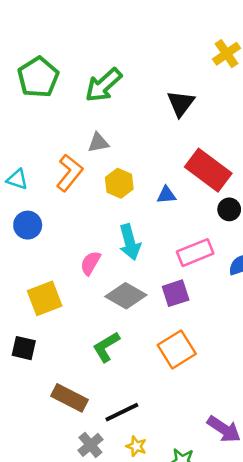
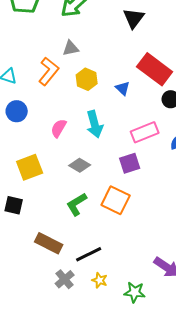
blue triangle: (166, 195) -> (123, 88), turned 49
pink semicircle: (90, 263) -> (59, 128), moved
gray diamond: (126, 296) -> (80, 165), moved, size x0.7
orange square: (177, 349) -> (116, 200), moved, turned -32

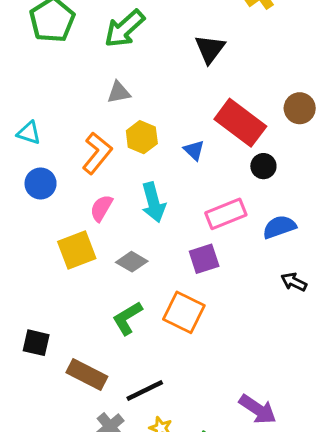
orange L-shape: (49, 71) -> (97, 153), moved
yellow square: (30, 167) -> (77, 250), moved
black square: (14, 205) -> (36, 343), moved

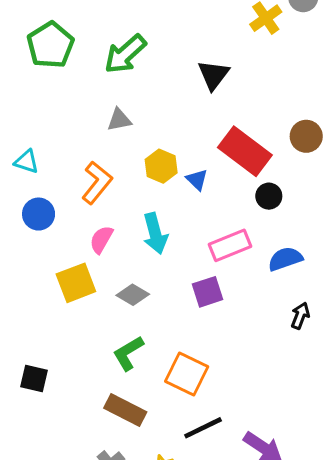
yellow hexagon: (142, 137) -> (161, 166), moved
black arrow: (294, 282) -> (300, 316), turned 85
orange square: (184, 312) -> (187, 374), moved
brown rectangle: (87, 375) -> (125, 410), moved
black line: (145, 390) -> (203, 428), moved

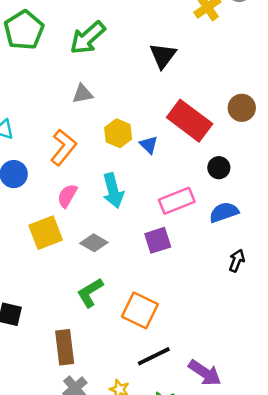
black circle: (269, 196) -> (219, 168), moved
brown rectangle: (125, 410) -> (65, 347), moved, turned 56

